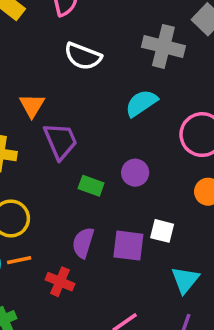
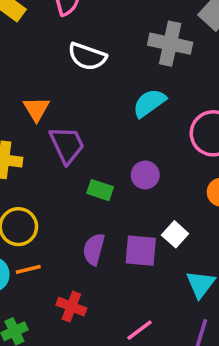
white square: (162, 231) -> (175, 234), turned 30
red cross: (60, 282) -> (71, 307), moved

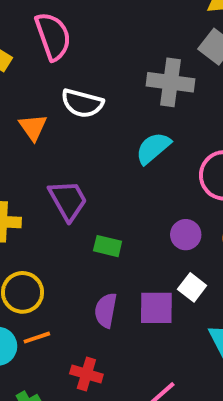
orange triangle: (36, 109) -> (33, 127), moved
purple circle: (145, 175) -> (186, 235), moved

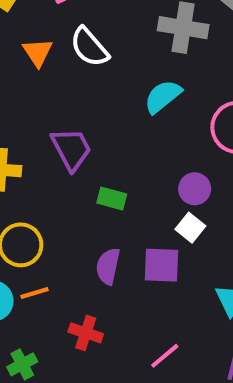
white semicircle: (82, 103) -> (89, 47), turned 33
orange triangle: (33, 127) -> (38, 52), moved
white square: (192, 287) -> (190, 228), moved

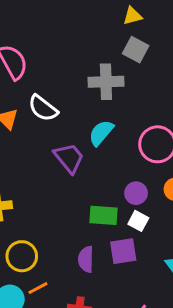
purple trapezoid: (71, 149) -> (69, 158), moved
green rectangle: (112, 199) -> (104, 215), moved, size x1.4

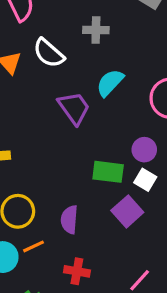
gray cross: (106, 82) -> (96, 30), moved, size x0.7
purple square: (123, 251) -> (127, 211), turned -36
purple semicircle: (86, 259) -> (69, 220), moved

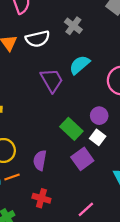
gray cross: (96, 30) -> (73, 26), turned 30
white semicircle: (49, 53) -> (38, 39), turned -60
green rectangle: (108, 172) -> (71, 129), turned 30

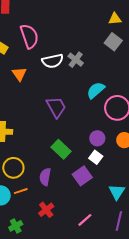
white semicircle: (38, 39) -> (53, 61), moved
cyan semicircle: (80, 65) -> (96, 90), moved
green rectangle: (71, 129) -> (61, 149), moved
red cross: (41, 198) -> (46, 210), turned 35

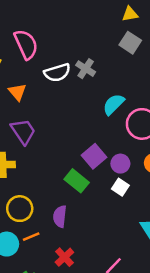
purple trapezoid: (56, 107) -> (23, 131), moved
purple square: (82, 176) -> (94, 156), moved

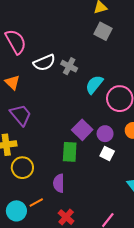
gray cross: (86, 69) -> (69, 66), moved
green rectangle: (77, 181) -> (70, 152), turned 60
yellow circle: (20, 209) -> (22, 168), moved

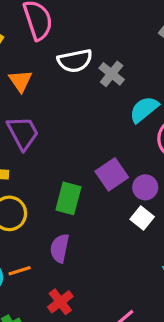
green rectangle: (70, 152) -> (68, 198), moved

